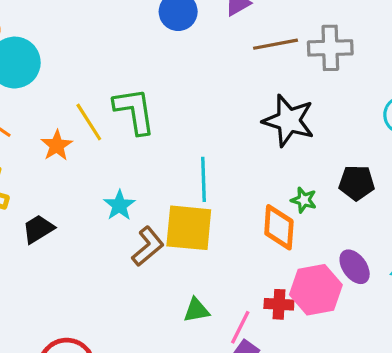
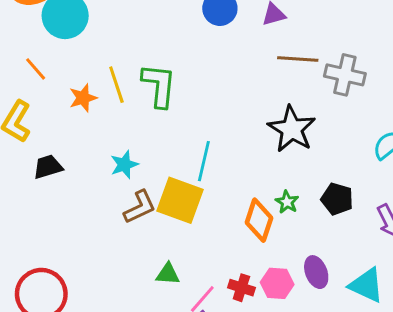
pink hexagon: (316, 290) -> (277, 283), size x0.7

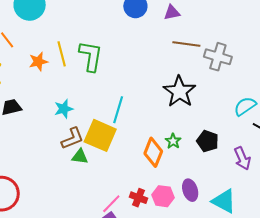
green triangle: (168, 274) -> (80, 157), moved

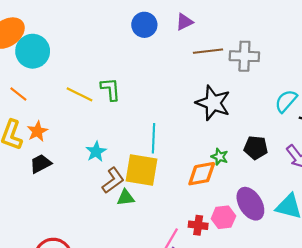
yellow line: (62, 54) -> (79, 94), turned -35
green L-shape: (91, 56) -> (110, 89), size x0.7
orange star: (38, 62) -> (37, 131), moved
orange diamond: (153, 152) -> (202, 174), turned 72
purple ellipse: (190, 190) -> (250, 204), size x1.4

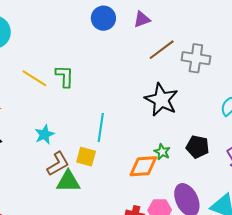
brown line: (208, 51) -> (162, 50), turned -36
yellow square: (141, 170) -> (86, 157), size x0.6
green triangle: (126, 198) -> (68, 182), size x1.4

